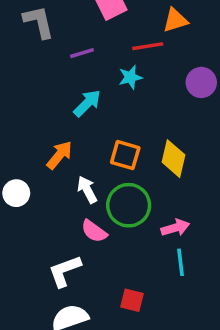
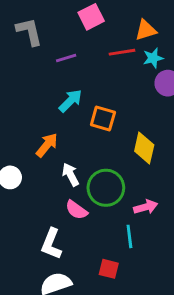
cyan star: (130, 77) -> (153, 58), moved
orange square: (125, 155) -> (103, 118), moved
cyan line: (180, 262) -> (129, 236), moved
white L-shape: (65, 271) -> (51, 244), turned -48

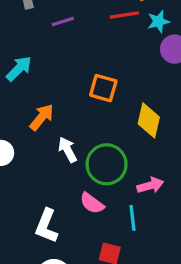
cyan arrow: (70, 101) -> (19, 69), moved
pink semicircle: (76, 210) -> (92, 203), moved

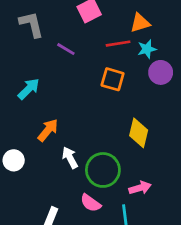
purple line: (63, 21) -> (66, 49), turned 48
orange square: (103, 88) -> (113, 79), moved

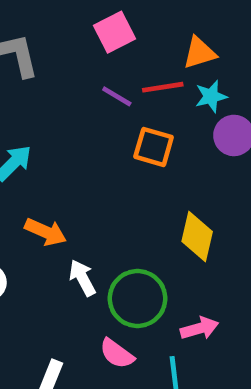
purple line: (66, 49) -> (117, 96), moved
orange arrow: (48, 130) -> (46, 232), turned 75

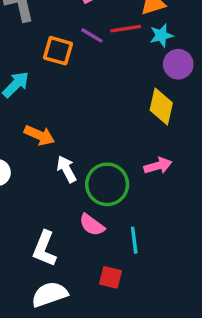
orange square: (154, 147) -> (58, 51), moved
yellow diamond: (197, 236) -> (161, 106), moved
pink arrow: (199, 328) -> (158, 166), moved

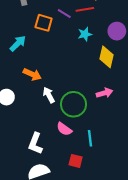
cyan star: (161, 35) -> (85, 34), moved

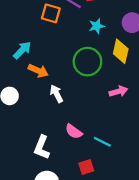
cyan arrow: (18, 43) -> (22, 50), moved
green circle: (74, 104) -> (87, 62), moved
cyan line: (90, 138) -> (102, 142), turned -56
red square: (76, 161) -> (86, 167), turned -32

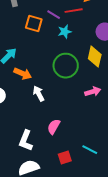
cyan star: (97, 26) -> (65, 32), moved
pink semicircle: (74, 131) -> (54, 127), turned 84
cyan line: (102, 142) -> (90, 150), moved

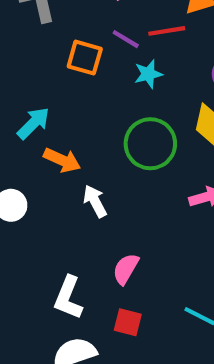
red square: (65, 158) -> (128, 322), moved, turned 32

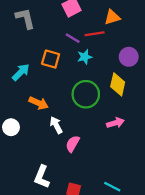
orange square: (85, 58) -> (51, 59), moved
cyan arrow: (33, 123) -> (21, 72), moved
pink semicircle: (126, 269) -> (73, 144), moved

